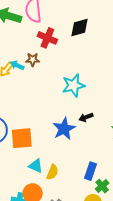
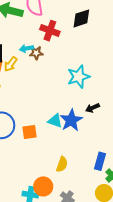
cyan arrow: (17, 65) -> (26, 48), moved, turned -32
orange square: (22, 138) -> (30, 132), size x0.7
cyan triangle: (36, 166) -> (55, 121), moved

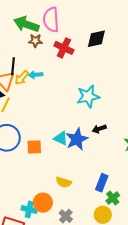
cyan arrow: (26, 48) -> (36, 75), moved
brown star: (36, 53) -> (35, 41), moved
yellow semicircle: (62, 164) -> (64, 182), turned 84

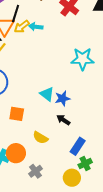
black arrow: (99, 129) -> (63, 120), moved, turned 40
blue star: (77, 139) -> (62, 98), size x0.7
orange square: (34, 147) -> (17, 114), moved

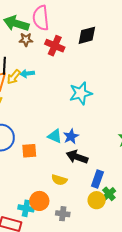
orange square: (17, 114) -> (29, 151), moved
black arrow: (63, 120) -> (77, 157), size x1.5
gray cross: (35, 171) -> (63, 214), turned -32
yellow circle: (72, 178) -> (97, 200), moved

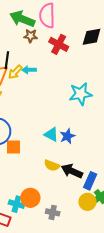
orange square: (29, 151) -> (13, 147), moved
black arrow: (77, 157) -> (72, 171), moved
yellow semicircle: (59, 180) -> (52, 165), moved

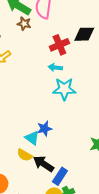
red cross: (59, 44) -> (59, 45), moved, turned 30
cyan arrow: (29, 70) -> (55, 67), moved
cyan triangle: (51, 134) -> (32, 138), moved

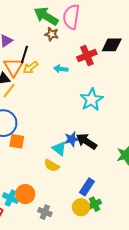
cyan arrow: (55, 67) -> (61, 69), moved
cyan star: (64, 89) -> (92, 100), turned -30
black arrow: (44, 164) -> (86, 141), moved

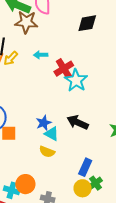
brown star: (52, 34) -> (26, 22), size x1.6
red cross: (87, 55) -> (64, 69), moved
blue star: (72, 139) -> (44, 123), moved

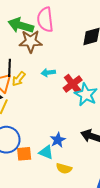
cyan triangle: (52, 134) -> (46, 152), moved

